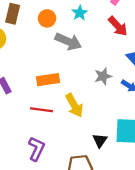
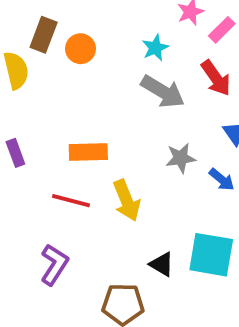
orange circle: (47, 18) -> (81, 49), moved
gray arrow: (68, 41) -> (163, 92), moved
black triangle: (100, 140) -> (162, 264), turned -42

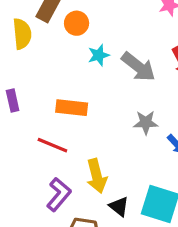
cyan star: (155, 48) -> (99, 55), moved
yellow arrow: (127, 200) -> (97, 176), moved
purple L-shape: (54, 265) -> (59, 194), moved

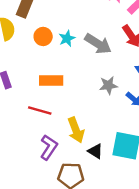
orange circle: (77, 23) -> (43, 36), moved

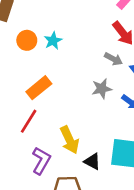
gray arrow: (98, 44) -> (113, 59), moved, size x0.6
orange rectangle: (51, 80) -> (39, 88), turned -35
red line: (40, 110) -> (29, 121), turned -70

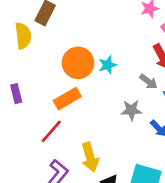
orange circle: (27, 40) -> (78, 63), moved, size x1.5
cyan star: (53, 41) -> (108, 65), moved

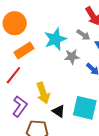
orange circle: (78, 63) -> (15, 23), moved
cyan star: (108, 65) -> (55, 39), moved, size x1.6

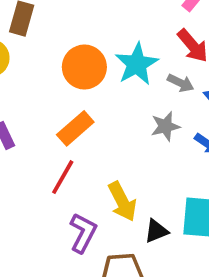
orange circle: (15, 23) -> (84, 67), moved
cyan star: (55, 39) -> (137, 64), moved
black triangle: (59, 111) -> (156, 231), turned -48

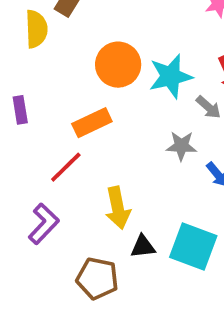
purple L-shape: (83, 233) -> (44, 224), moved

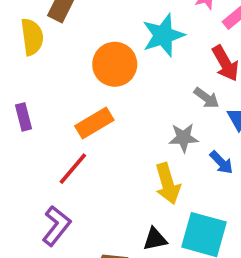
cyan star: (171, 76) -> (163, 35), moved
yellow arrow: (118, 208) -> (168, 184), moved

